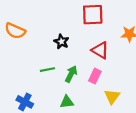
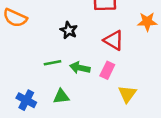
green arrow: (71, 74) -> (80, 68), turned -105
green triangle: (67, 102) -> (61, 96), moved

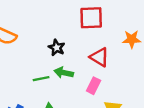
green arrow: (80, 68) -> (64, 73), moved

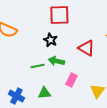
red square: (91, 18) -> (59, 15), moved
pink rectangle: (93, 86) -> (71, 80), moved

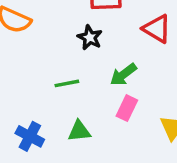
red triangle: (86, 48) -> (157, 29), moved
green arrow: (56, 61) -> (123, 75), moved, turned -49

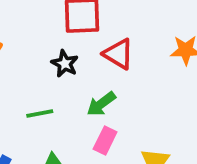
red triangle: (157, 29) -> (118, 54), moved

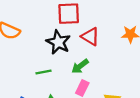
black star: (65, 64) -> (58, 42), size x1.5

